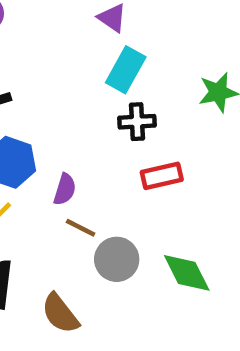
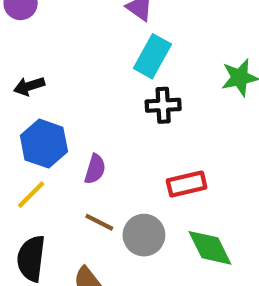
red rectangle: (162, 176) -> (187, 184), moved
brown line: (81, 228) -> (99, 222), moved

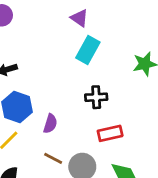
black cross: (163, 105) -> (96, 97), moved

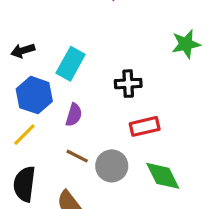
cyan rectangle: (88, 50) -> (71, 64), moved

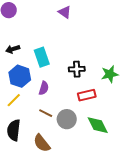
green star: (186, 44) -> (110, 74), moved
cyan rectangle: (71, 64) -> (42, 57), turned -48

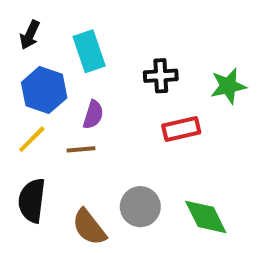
black arrow: (13, 49) -> (30, 35), turned -48
brown line: (46, 113) -> (81, 149), moved, turned -32
gray circle: (67, 119) -> (140, 207), moved
green diamond: (98, 125) -> (206, 217), moved

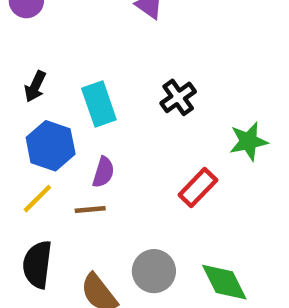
black cross: (161, 76) -> (178, 97), moved, turned -32
red rectangle: (181, 129) -> (198, 188), turned -33

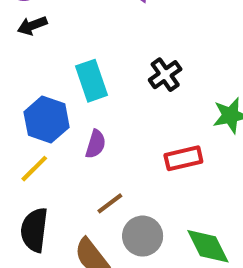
black arrow: (35, 86) -> (32, 26), moved, turned 44
red rectangle: (198, 188) -> (183, 158), turned 33
brown line: (90, 210) -> (110, 203), moved, turned -32

